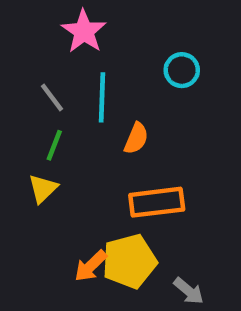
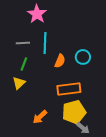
cyan circle: (182, 70) -> (83, 57), moved
gray line: (52, 97) -> (23, 43), turned -56
yellow pentagon: (129, 261) -> (74, 112), moved

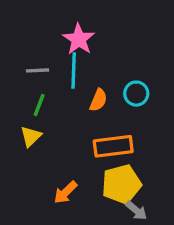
pink star: (37, 14) -> (79, 39), moved

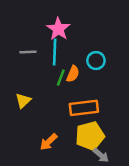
cyan circle: (136, 94) -> (96, 61), moved
green line: (39, 105) -> (61, 78), moved

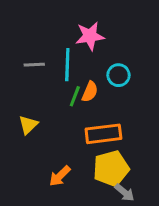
pink star: (58, 29) -> (90, 36), moved, turned 30

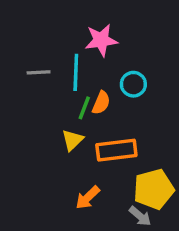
yellow triangle: (28, 125) -> (72, 140), moved
yellow pentagon: (111, 168) -> (154, 189), moved
orange arrow: (60, 176) -> (88, 198), moved

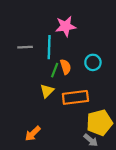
cyan circle: (133, 84) -> (93, 62), moved
orange semicircle: (101, 103) -> (66, 67), turned -40
orange arrow: (88, 198) -> (33, 134), moved

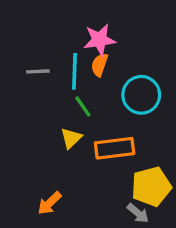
cyan circle: (93, 62) -> (141, 95), size x1.5
orange semicircle: (66, 67) -> (100, 65), moved, turned -144
green line: (55, 70) -> (83, 106), turned -56

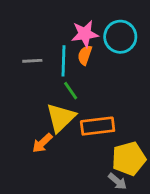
cyan circle: (141, 95) -> (120, 37), moved
yellow triangle: (71, 138) -> (61, 118), size x1.6
orange arrow: (49, 203) -> (42, 143), moved

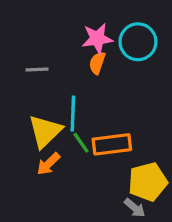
cyan line: (64, 61) -> (73, 113), moved
green line: (71, 91) -> (81, 143), moved
yellow triangle: (61, 118) -> (45, 131), moved

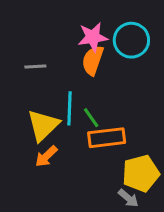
orange semicircle: (97, 63) -> (93, 60), size x1.4
green line: (81, 143) -> (91, 118), moved

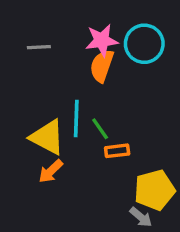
gray line: (35, 66) -> (39, 47), moved
yellow triangle: (43, 125) -> (47, 137), turned -48
orange rectangle: (107, 138) -> (117, 151), size x0.6

